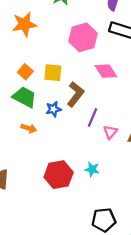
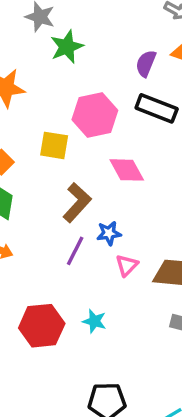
yellow square: (53, 73) -> (54, 145), moved
blue star: (53, 109) -> (109, 233), moved
purple line: (93, 118) -> (75, 251), moved

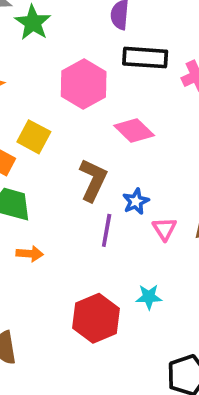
yellow square: (54, 145) -> (34, 137), moved, turned 36

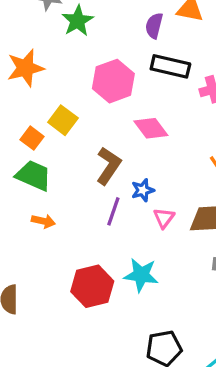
cyan star: (149, 297) -> (141, 275), size x1.5

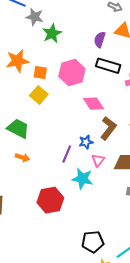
orange square: (32, 138) -> (40, 73), moved, turned -32
brown L-shape: (109, 166) -> (108, 128), moved
cyan star: (141, 275) -> (82, 179), moved

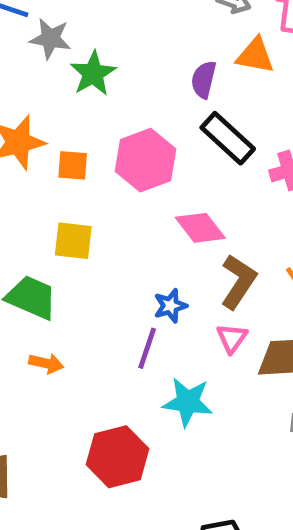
black rectangle: (108, 66) -> (228, 138), turned 30
yellow square: (39, 95) -> (73, 241), moved, turned -30
blue star: (86, 142) -> (170, 306), moved
pink triangle: (98, 160) -> (232, 338), moved

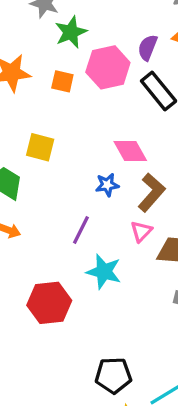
pink hexagon: (146, 160) -> (108, 67), moved
orange square: (73, 165) -> (62, 81), moved
blue star: (170, 306) -> (107, 185), moved

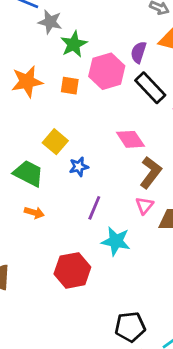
yellow square: (40, 147) -> (55, 142), turned 30
blue star: (107, 185) -> (79, 167), moved

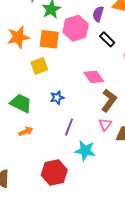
orange square: (70, 86) -> (49, 39), size x1.5
black rectangle: (150, 88) -> (107, 39), size x0.7
yellow square: (55, 142) -> (39, 66), moved, turned 30
orange arrow: (34, 213) -> (26, 131), turned -40

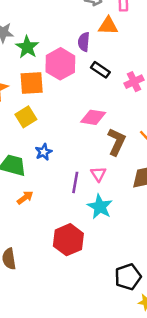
pink diamond: (94, 77) -> (93, 117), turned -35
blue star: (57, 98) -> (44, 152), moved
pink triangle: (105, 124) -> (98, 174), moved
cyan star: (85, 151) -> (100, 207), turned 30

